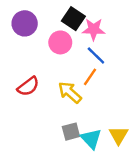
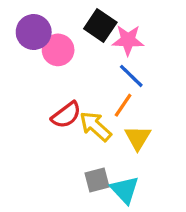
pink circle: (60, 42) -> (58, 50), moved
red semicircle: (28, 86) -> (66, 115), moved
yellow triangle: (119, 135) -> (138, 138), moved

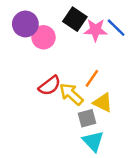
blue line: (131, 76) -> (116, 28), moved
yellow triangle: (138, 138) -> (103, 103), turned -35
gray square: (97, 180) -> (87, 118), moved

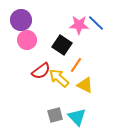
black square: (75, 19) -> (62, 45), moved
pink circle: (44, 37) -> (27, 40), moved
gray square: (87, 118) -> (55, 115), moved

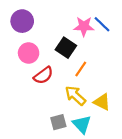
pink circle: (27, 40) -> (29, 53), moved
yellow arrow: (59, 78) -> (75, 96), moved
yellow triangle: (85, 85) -> (102, 102), moved

